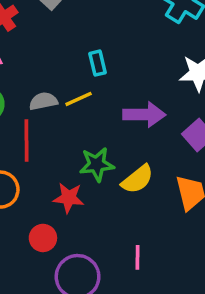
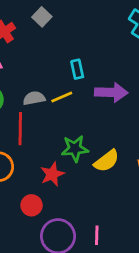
purple arrow: (144, 115) -> (111, 92), moved
red star: (69, 198) -> (52, 174), turned -30
pink line: (137, 257) -> (97, 235), moved

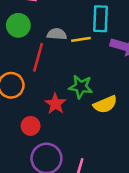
cyan rectangle: (77, 69) -> (101, 19), size x1.5
red star: (52, 174) -> (55, 104), turned -30

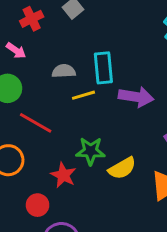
gray semicircle: (57, 34) -> (64, 71), moved
red line: (38, 57) -> (36, 123), turned -68

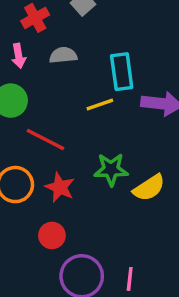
pink arrow: (16, 51) -> (19, 56), turned 48
gray semicircle: (64, 71) -> (63, 55), moved
red star: (63, 175) -> (60, 187), moved

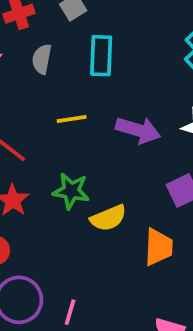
gray semicircle: (63, 55) -> (42, 59), turned -84
cyan rectangle: (122, 72) -> (101, 56), moved

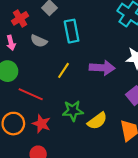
gray semicircle: (42, 59) -> (39, 41), turned -63
yellow line: (72, 119) -> (64, 70), turned -35

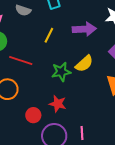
yellow semicircle: (97, 121) -> (84, 64), moved
red star: (41, 124) -> (58, 104), moved

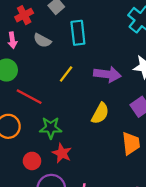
yellow semicircle: (84, 64) -> (100, 113), turned -30
green star: (61, 72) -> (51, 128), moved

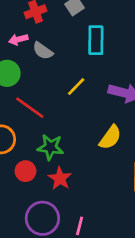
pink arrow: (12, 40) -> (18, 39), turned 77
gray semicircle: (42, 40) -> (43, 51), moved
red circle: (32, 161) -> (25, 171), moved

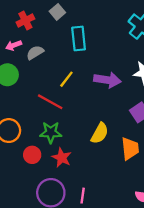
gray semicircle: (43, 51) -> (35, 53), turned 120
red line: (30, 108) -> (50, 102), moved
yellow semicircle: (110, 137) -> (100, 133), moved

